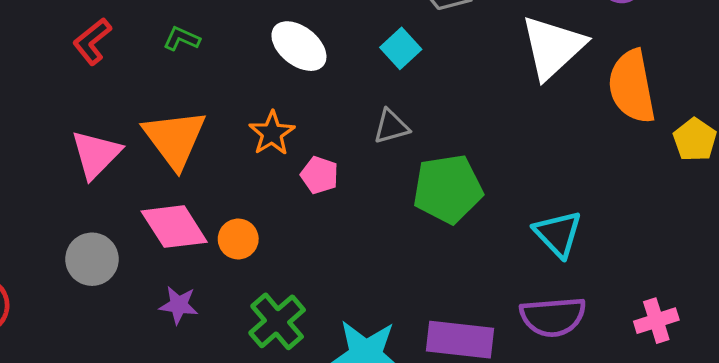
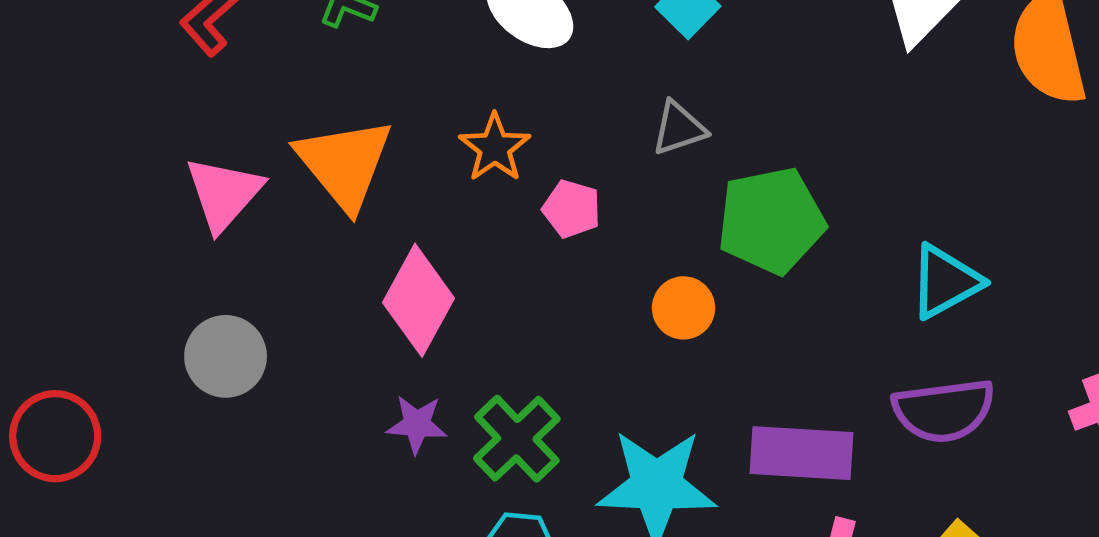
pink diamond: (174, 227) -> (418, 300), moved, turned 64
cyan triangle: (558, 234) -> (945, 282), turned 48
orange circle: (238, 239) -> (684, 308), moved
purple star: (179, 305) -> (417, 424), moved

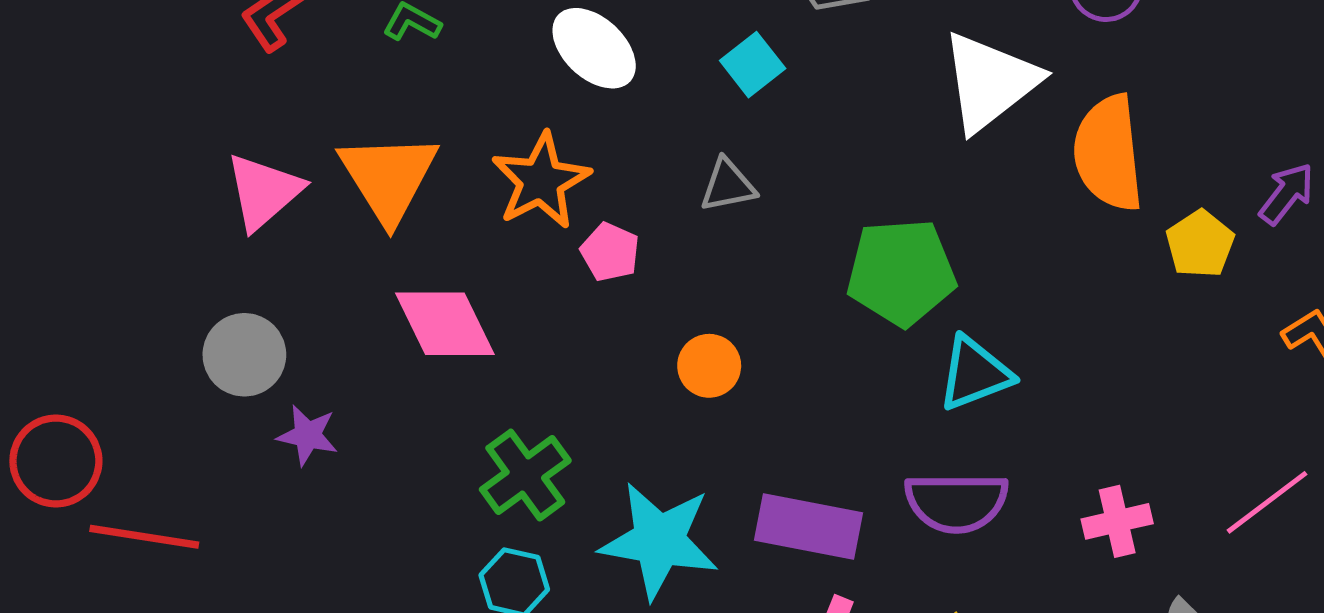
orange star: (495, 148) -> (541, 181), size x1.4
green pentagon: (771, 221) -> (901, 272), moved
pink diamond: (418, 300) -> (445, 324), turned -62
purple star: (417, 424) -> (308, 435), moved
red circle: (55, 436) -> (56, 461), moved

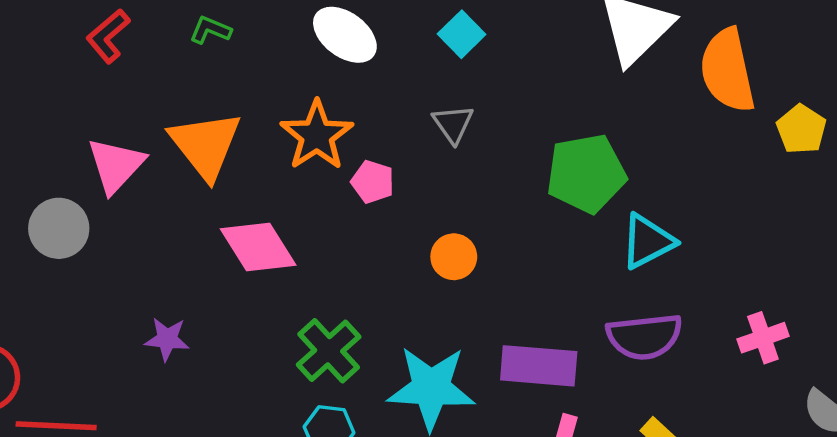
gray triangle: (728, 185) -> (453, 124), turned -48
gray circle: (244, 355) -> (59, 228), moved

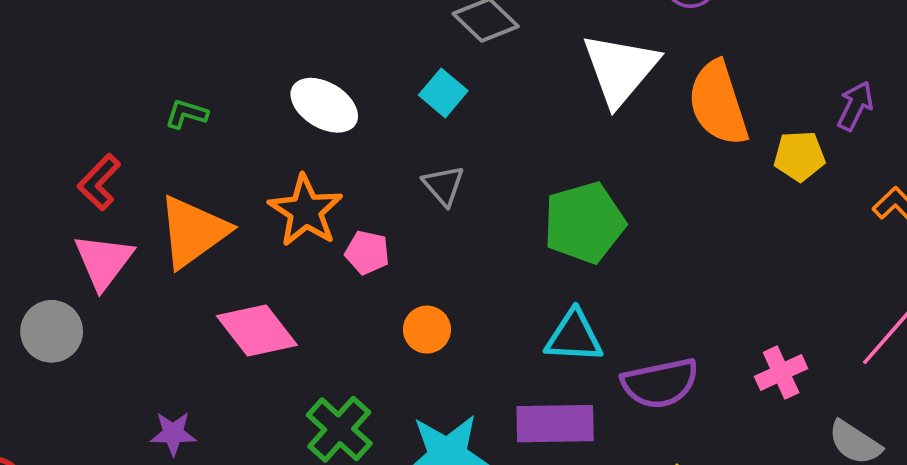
red L-shape: (108, 36) -> (99, 182), moved
yellow pentagon: (801, 129) -> (799, 156), turned -30
orange triangle: (206, 145) -> (193, 232), turned 38
cyan triangle: (648, 241) -> (574, 337), moved, turned 36
orange circle: (454, 257) -> (427, 330), moved

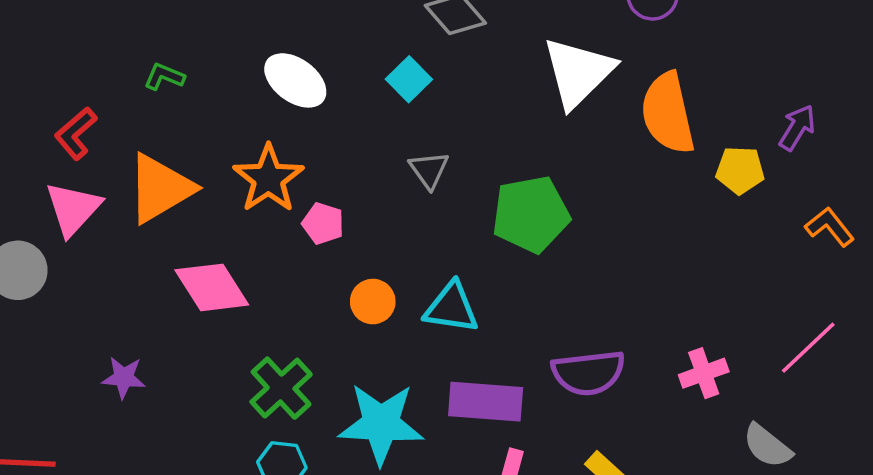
gray triangle: (444, 185) -> (429, 170), moved
cyan triangle: (574, 337) -> (451, 308), moved

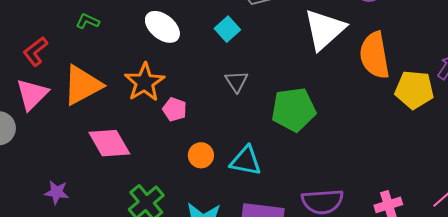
yellow pentagon: (740, 170) -> (414, 90), size x1.4

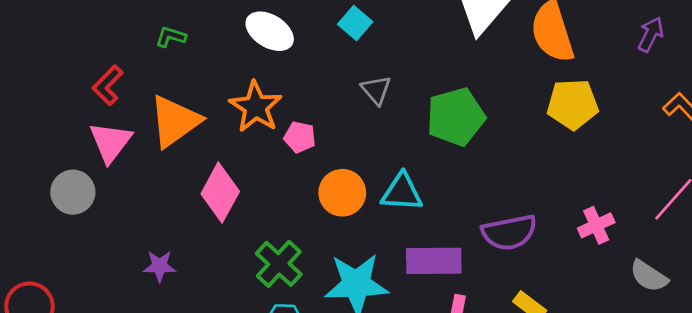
yellow pentagon: (414, 90) -> (573, 104), moved
pink diamond: (109, 143) -> (220, 193), turned 66
orange circle: (201, 155) -> (342, 193), size x1.4

